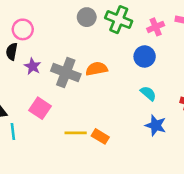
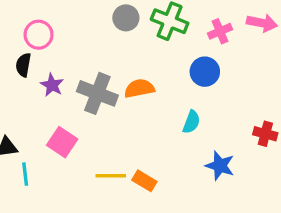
cyan semicircle: (148, 93) -> (191, 122), moved, turned 70

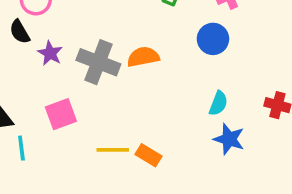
black semicircle: (23, 65) -> (20, 32), turned -40
cyan semicircle: (191, 122) -> (218, 103), moved
pink square: (62, 142) -> (61, 114), turned 36

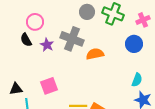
purple star: (50, 53) -> (47, 45), moved
gray cross: (98, 62) -> (72, 39), moved

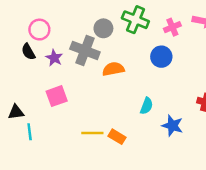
gray circle: (87, 12) -> (103, 28), moved
cyan semicircle: (137, 80) -> (147, 106), moved
pink square: (49, 86) -> (57, 96), moved

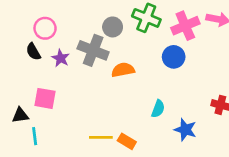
pink cross: (172, 27) -> (185, 26), size x1.5
pink square: (57, 96) -> (45, 98), moved, turned 30

